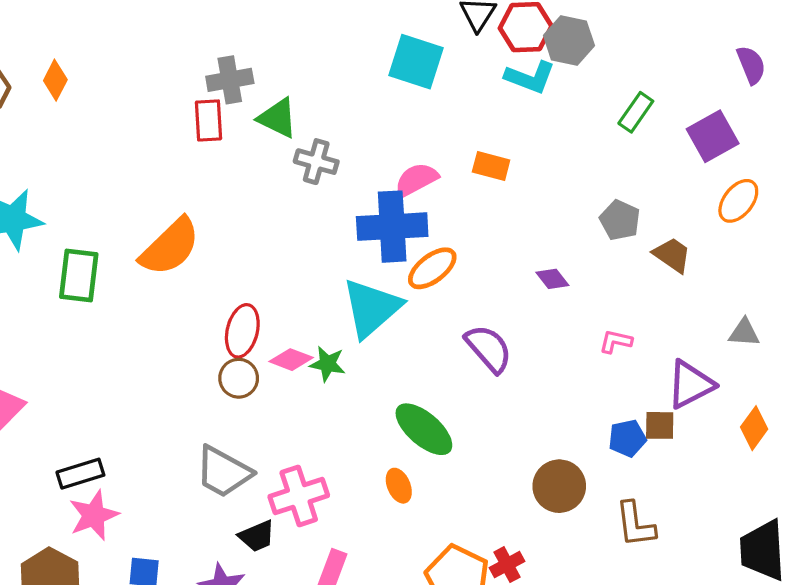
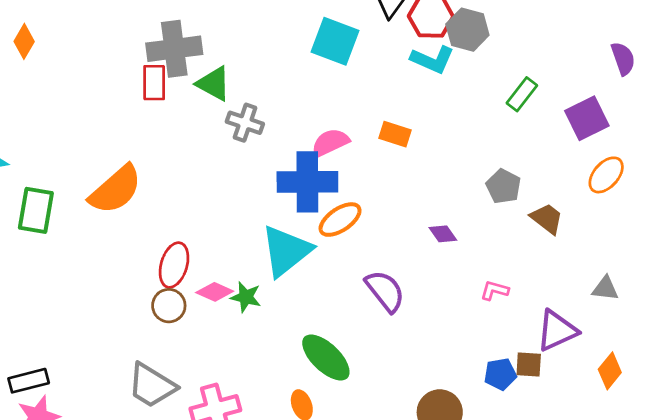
gray cross: (230, 80) -> (174, 49), size x1.4

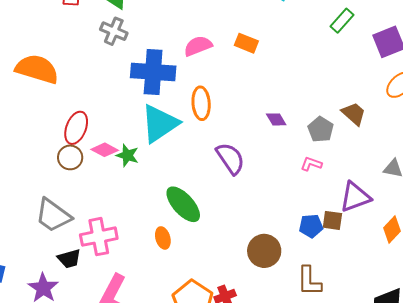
gray cross: (245, 123) -> (114, 31), moved
blue cross: (307, 182) -> (153, 72), moved
gray pentagon: (503, 186) -> (321, 129), moved
orange semicircle: (115, 190) -> (37, 69), turned -126
orange ellipse: (340, 220) -> (201, 103), turned -64

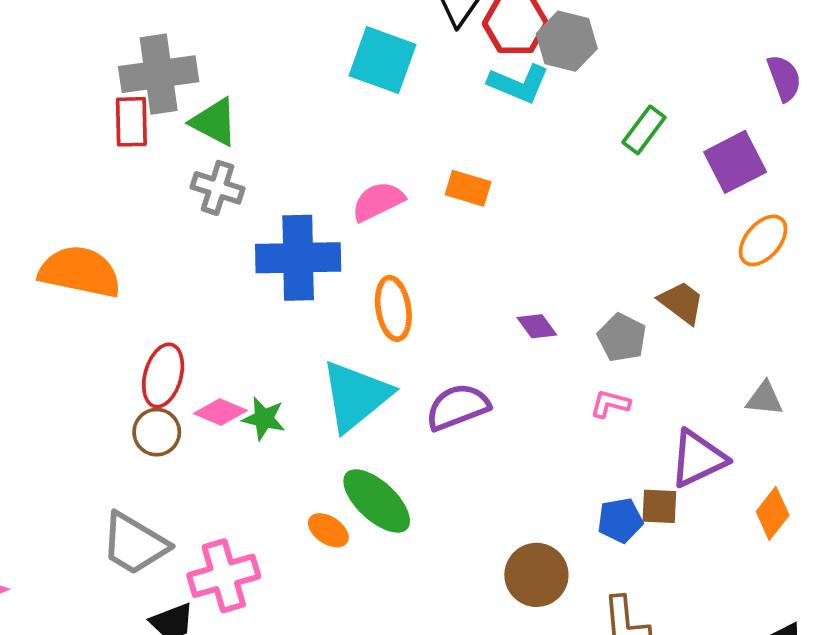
cyan triangle: (160, 123) -> (356, 396), moved
purple semicircle: (230, 158) -> (458, 407), turned -72
orange ellipse: (163, 238) -> (328, 530), moved, turned -35

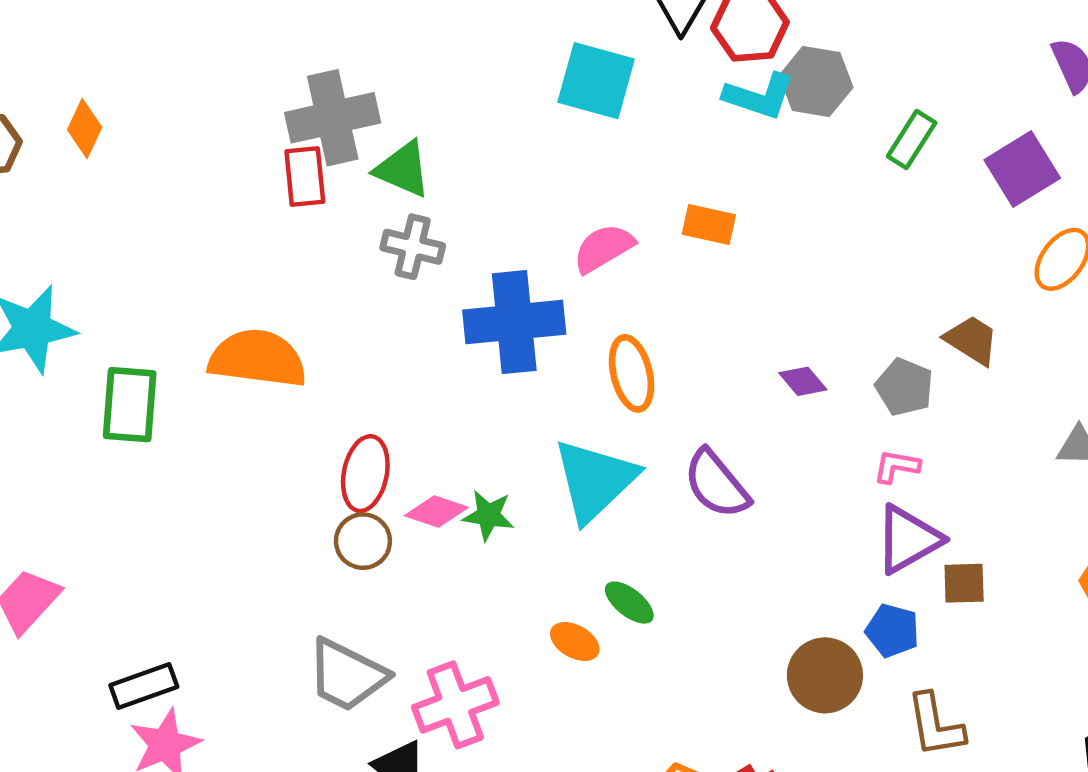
gray hexagon: (567, 41) -> (816, 82), moved
purple semicircle: (458, 407) -> (716, 484), turned -104
purple triangle: (698, 458) -> (908, 539), moved
green ellipse: (377, 501) -> (629, 603), size x0.6
blue pentagon: (620, 520) -> (892, 631), moved, turned 30

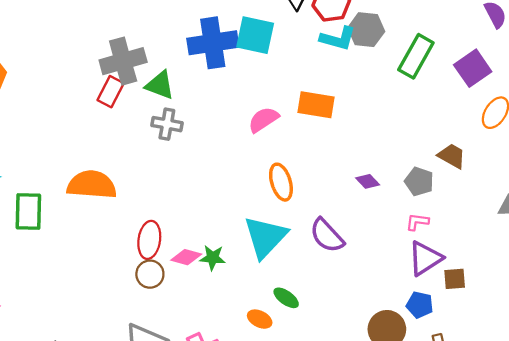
green rectangle: (912, 139) -> (416, 56), size x1.5
red rectangle: (305, 177) -> (111, 92), turned 36
orange rectangle: (709, 224) -> (316, 105), size x1.4
blue cross: (514, 322) -> (213, 43), moved

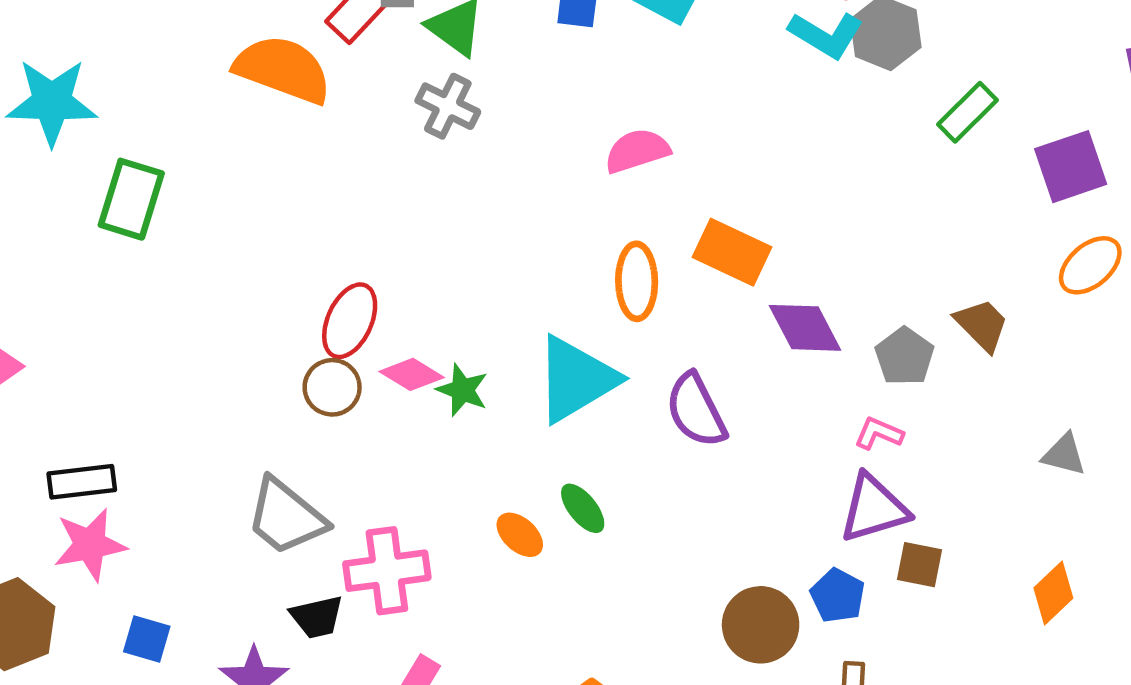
green rectangle: (416, 56) -> (967, 112), size x0.7
orange rectangle: (316, 105) -> (732, 252), moved
purple diamond: (368, 181) -> (805, 328), size x1.6
orange semicircle: (92, 185) -> (283, 69), moved

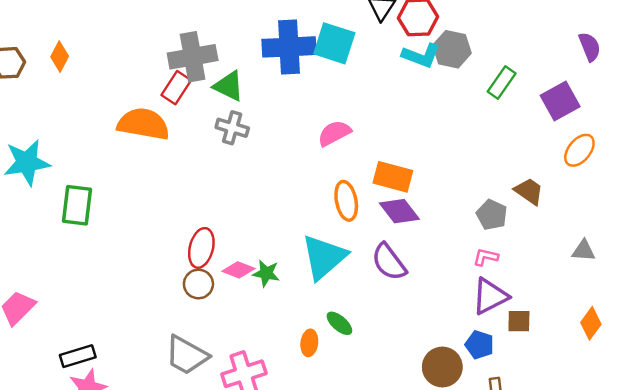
purple diamond: (805, 328) -> (399, 211), moved
orange ellipse: (520, 535) -> (309, 343), turned 65

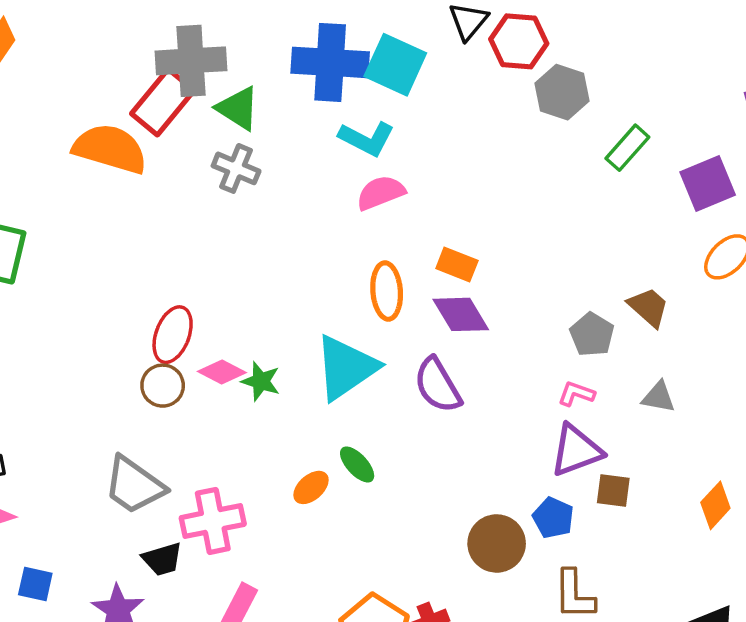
cyan L-shape: (421, 56) -> (367, 139), moved
red rectangle: (176, 88) -> (163, 102), size x1.4
orange rectangle: (393, 177) -> (457, 264), size x0.7
gray triangle: (584, 251) -> (659, 397), moved
orange ellipse: (309, 343) -> (311, 487), turned 35

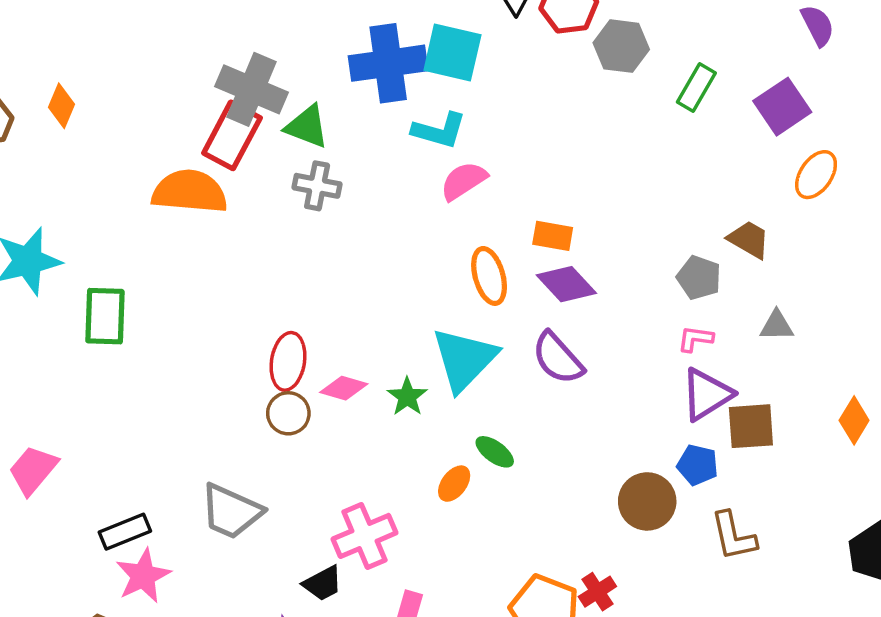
gray cross: (191, 61) -> (251, 89), turned 38
green star: (261, 381) -> (407, 397), moved, turned 30
gray trapezoid: (134, 485) -> (231, 511), moved
brown square: (613, 490) -> (751, 426), size x1.4

